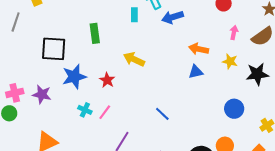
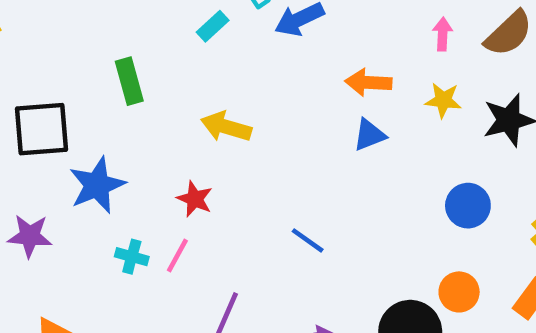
cyan rectangle: (134, 15) -> (213, 26), turned 56
red star: (107, 80) -> (195, 199), moved

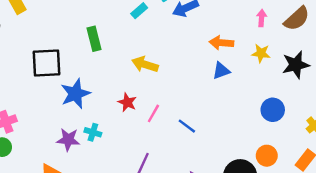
purple star: (30, 236) -> (68, 140), moved
pink line: (177, 255) -> (153, 113), moved

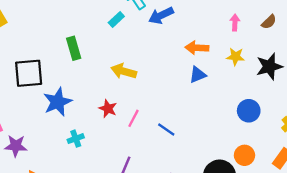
brown semicircle: (297, 19) -> (269, 22), size x0.6
cyan cross: (93, 132) -> (76, 139), turned -35
purple star: (68, 140) -> (16, 146), moved

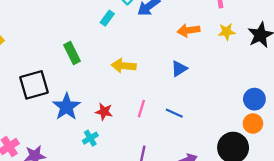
blue triangle: (198, 75) -> (179, 69), moved
red star: (108, 109) -> (104, 112), moved
blue circle: (249, 111) -> (254, 99), moved

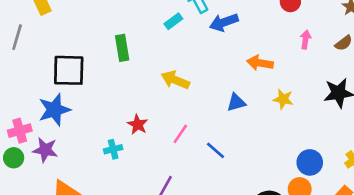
yellow star: (227, 32) -> (283, 99), moved
blue star: (66, 107) -> (54, 110), moved

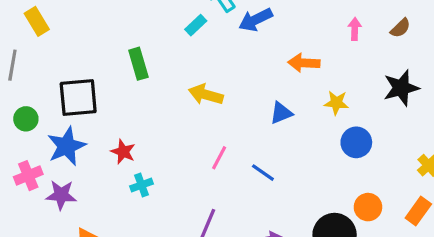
red star: (138, 124) -> (123, 152), moved
green circle: (14, 158) -> (26, 119), moved
blue circle: (310, 162) -> (356, 142), moved

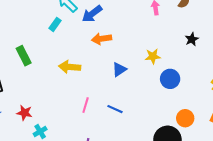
orange arrow: (304, 63) -> (102, 39), moved
black star: (401, 88) -> (192, 39), size x0.6

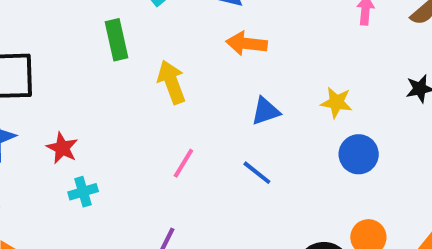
green rectangle: (24, 56) -> (116, 40), moved
yellow arrow: (70, 67) -> (171, 82), turned 50
blue line: (115, 109) -> (257, 173), moved

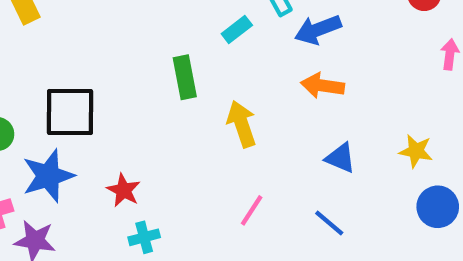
blue triangle: (266, 111) -> (340, 158), turned 40

